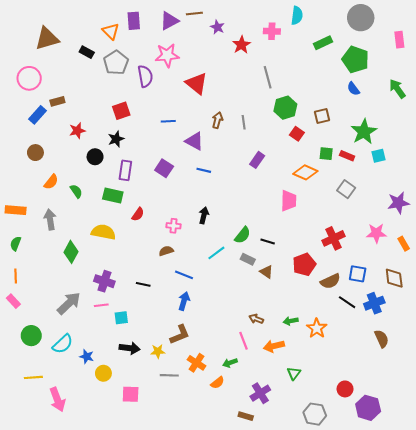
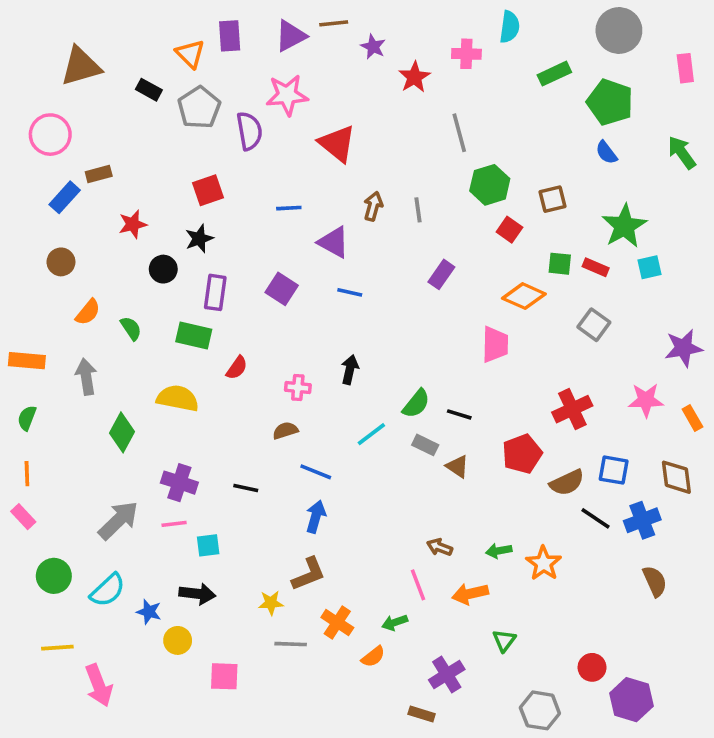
black arrow: (130, 348) -> (197, 594), moved

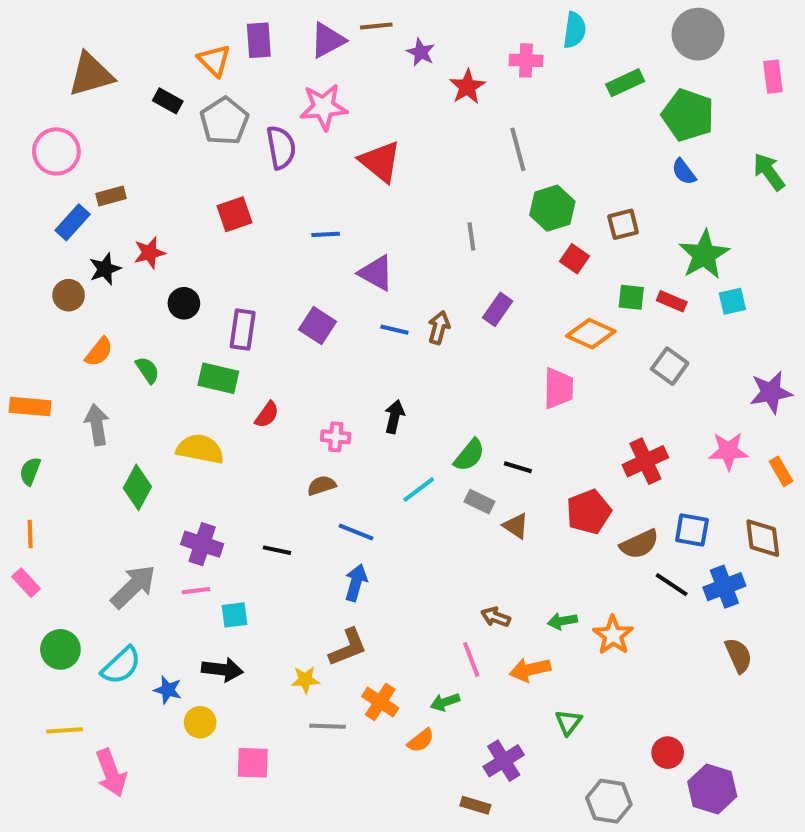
brown arrow: (373, 206) -> (439, 328), moved
black star: (199, 239) -> (105, 269), moved

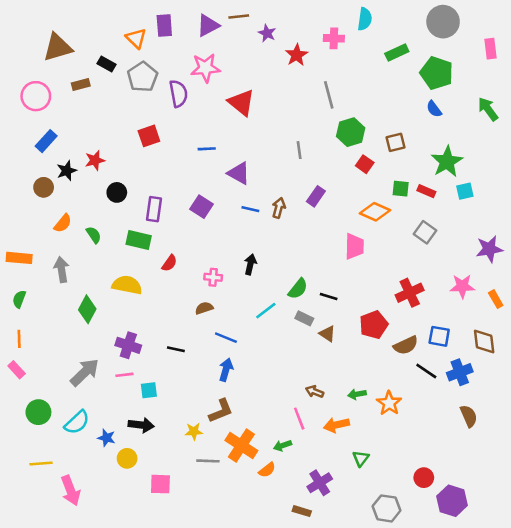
brown rectangle: (111, 196) -> (81, 85), moved
orange cross: (380, 702) -> (241, 446), size x1.4

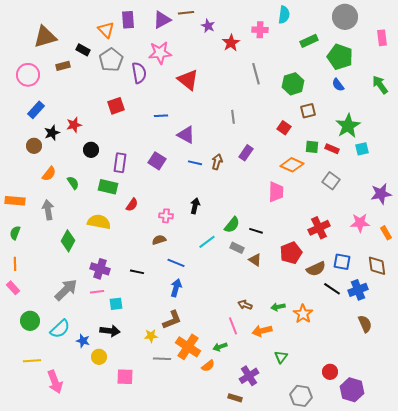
green hexagon: (351, 132) -> (293, 84), moved

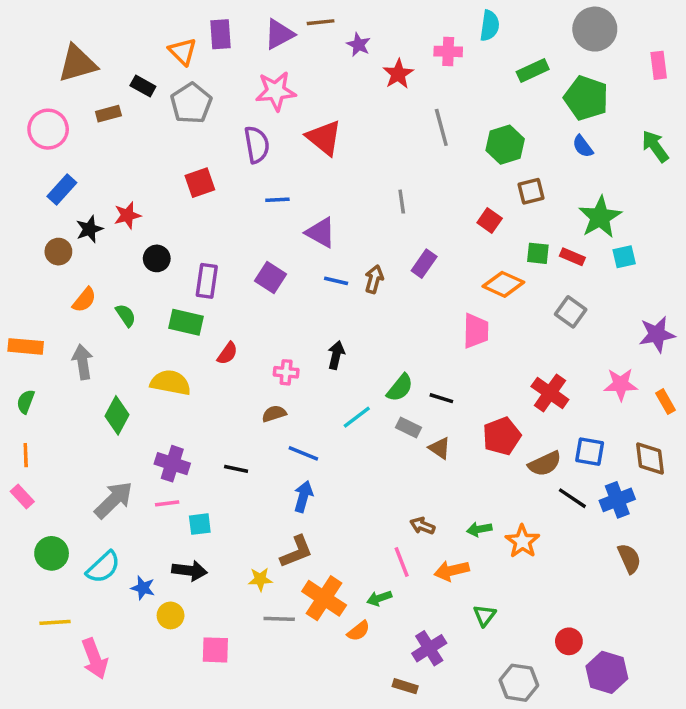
purple semicircle: (139, 73) -> (257, 145), moved
red cross: (319, 228) -> (550, 393), turned -30

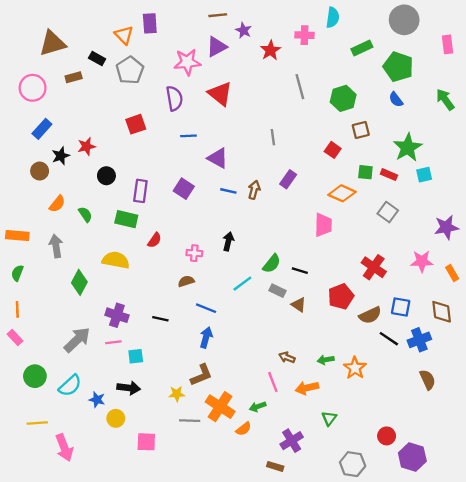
purple triangle: (279, 34) -> (217, 47), moved

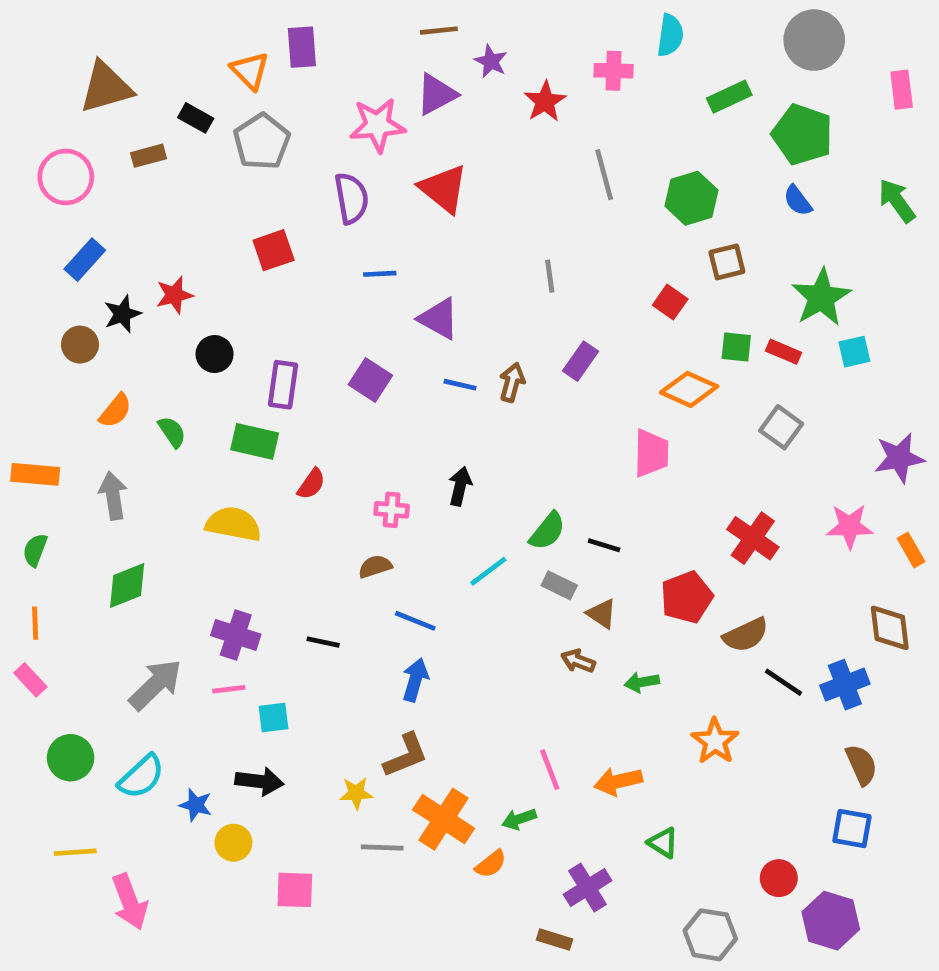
green diamond: (79, 282) -> (127, 585), moved, turned 40
blue square: (401, 307) -> (852, 829), moved
brown arrow: (287, 357) -> (578, 661), moved
green arrow: (326, 360) -> (642, 682), moved
green triangle: (329, 418) -> (663, 843), turned -35

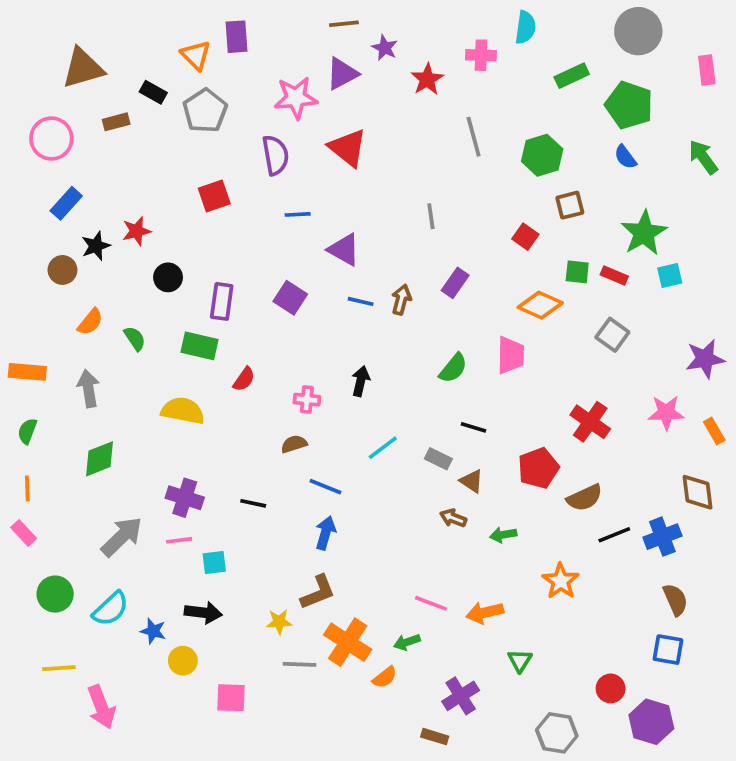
green semicircle: (547, 531) -> (453, 368), moved
black line: (783, 682) -> (614, 535), turned -56
pink line: (550, 770) -> (431, 603), turned -48
green triangle: (663, 843) -> (520, 661), turned 30

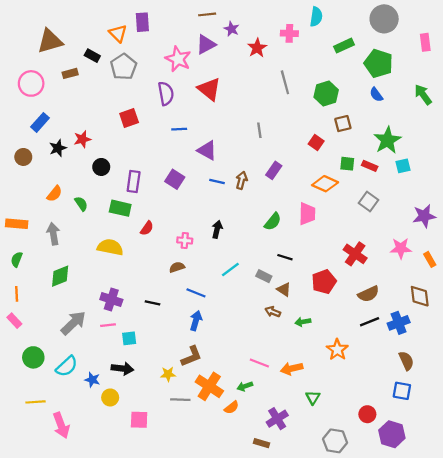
pink star: (296, 98) -> (178, 59), turned 30
brown circle: (62, 270) -> (23, 157), moved
brown semicircle: (585, 498) -> (368, 294), moved

